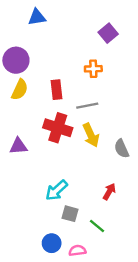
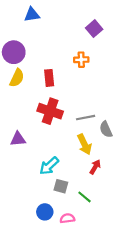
gray line: (87, 106) -> (86, 118), moved
yellow arrow: (91, 135) -> (84, 144), moved
purple triangle: (18, 146) -> (18, 139), moved

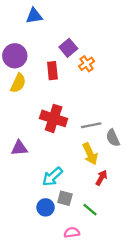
purple square: (94, 29) -> (68, 48), moved
orange cross: (81, 60) -> (87, 64), turned -32
red rectangle: (49, 78) -> (52, 71), moved
blue circle: (45, 212) -> (46, 207), moved

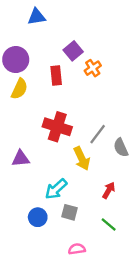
gray line: (91, 125) -> (98, 134), turned -42
yellow arrow: (90, 154) -> (82, 159), moved
blue circle: (46, 207) -> (38, 217), moved
green line: (90, 210) -> (109, 225), moved

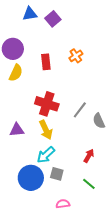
purple square: (73, 51) -> (53, 19), moved
yellow arrow: (82, 159) -> (46, 130), moved
blue circle: (38, 217) -> (31, 178), size x1.6

